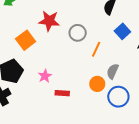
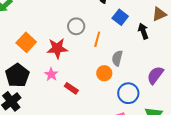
red star: (49, 21) -> (57, 48), moved
red rectangle: (62, 93) -> (71, 88), turned 40
blue circle: (118, 97) -> (128, 93), moved

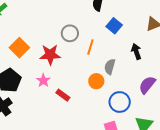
black arrow: (143, 31) -> (136, 52), moved

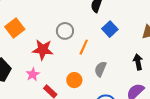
orange square: (19, 48) -> (15, 28), moved
black arrow: (136, 52) -> (138, 62), moved
orange circle: (96, 81) -> (74, 80), moved

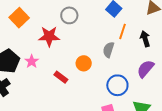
orange line: (84, 47) -> (122, 31), moved
pink star: (33, 74) -> (32, 61), moved

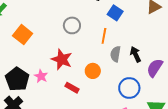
orange line: (122, 31) -> (104, 36), moved
red star: (49, 36) -> (62, 59), moved, turned 30
black arrow: (145, 39) -> (136, 54), moved

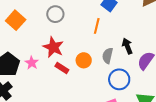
gray circle: (72, 25) -> (55, 14), moved
gray semicircle: (115, 54) -> (108, 56), moved
red rectangle: (72, 88) -> (62, 68), moved

